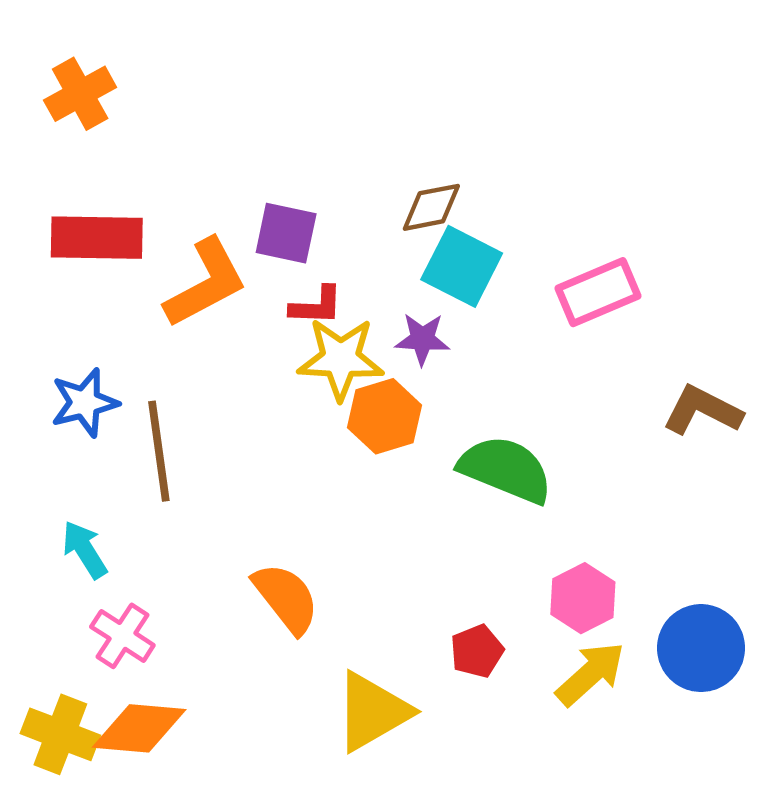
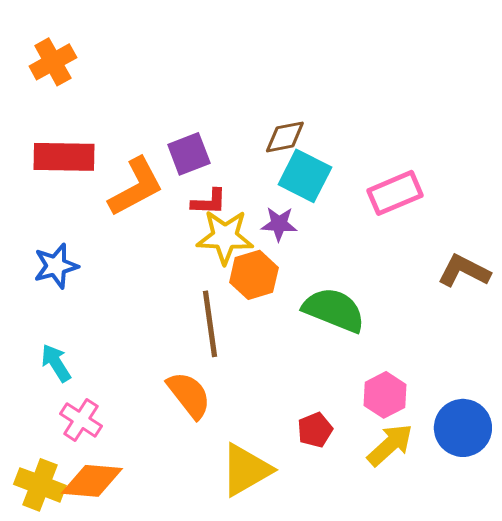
purple square: (286, 233) -> (189, 154), turned -33
brown line: (159, 451) -> (210, 324), moved

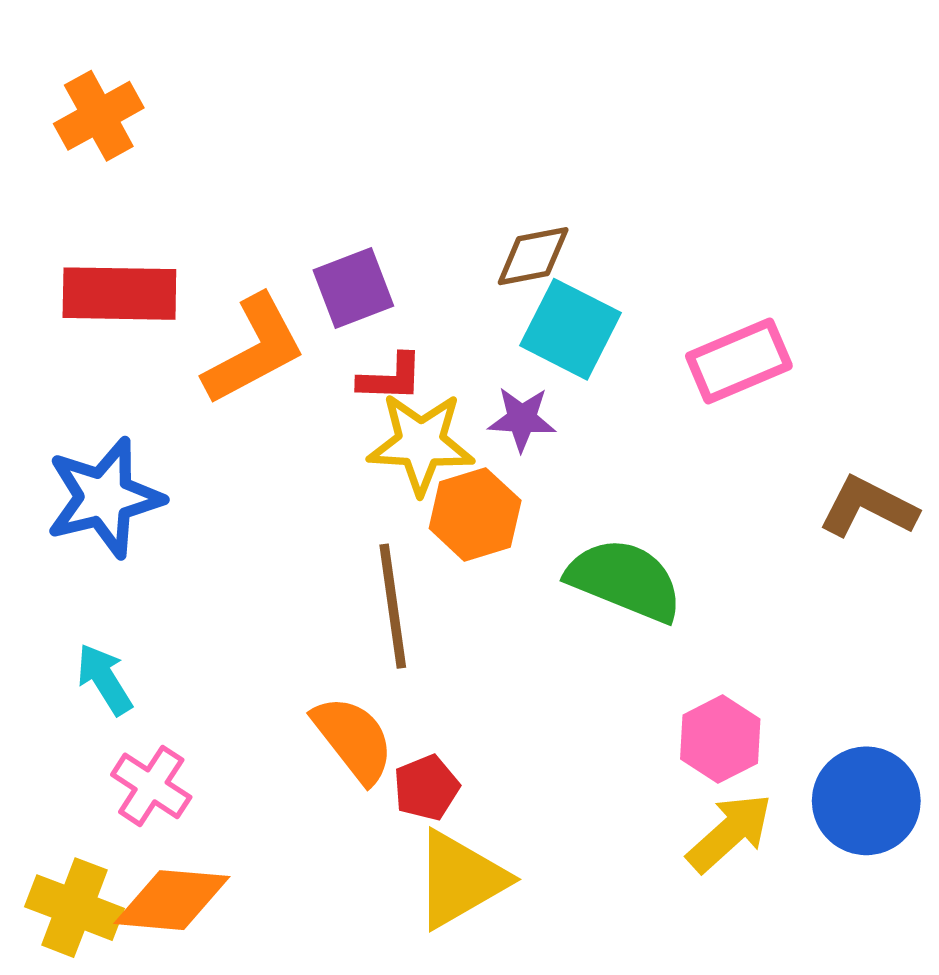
blue star: (56, 266) -> (104, 498), size x1.4
red pentagon: (315, 430) -> (426, 788), moved

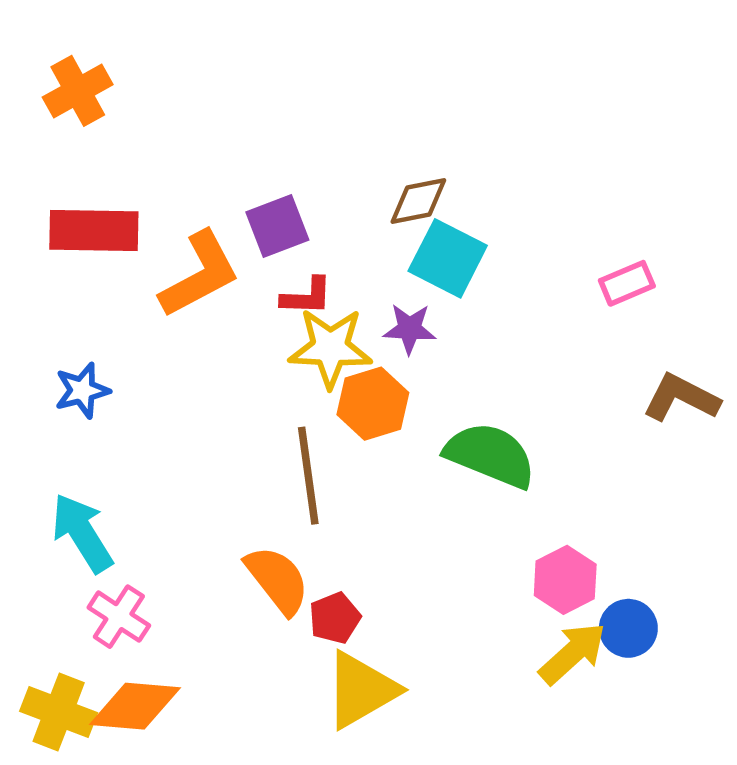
pink rectangle: (739, 361) -> (627, 283), moved, size x0.7
blue star: (104, 498) -> (82, 390), size x0.6
cyan arrow: (104, 679) -> (82, 533), size x1.4
blue circle: (866, 801) -> (628, 628), moved, size x0.7

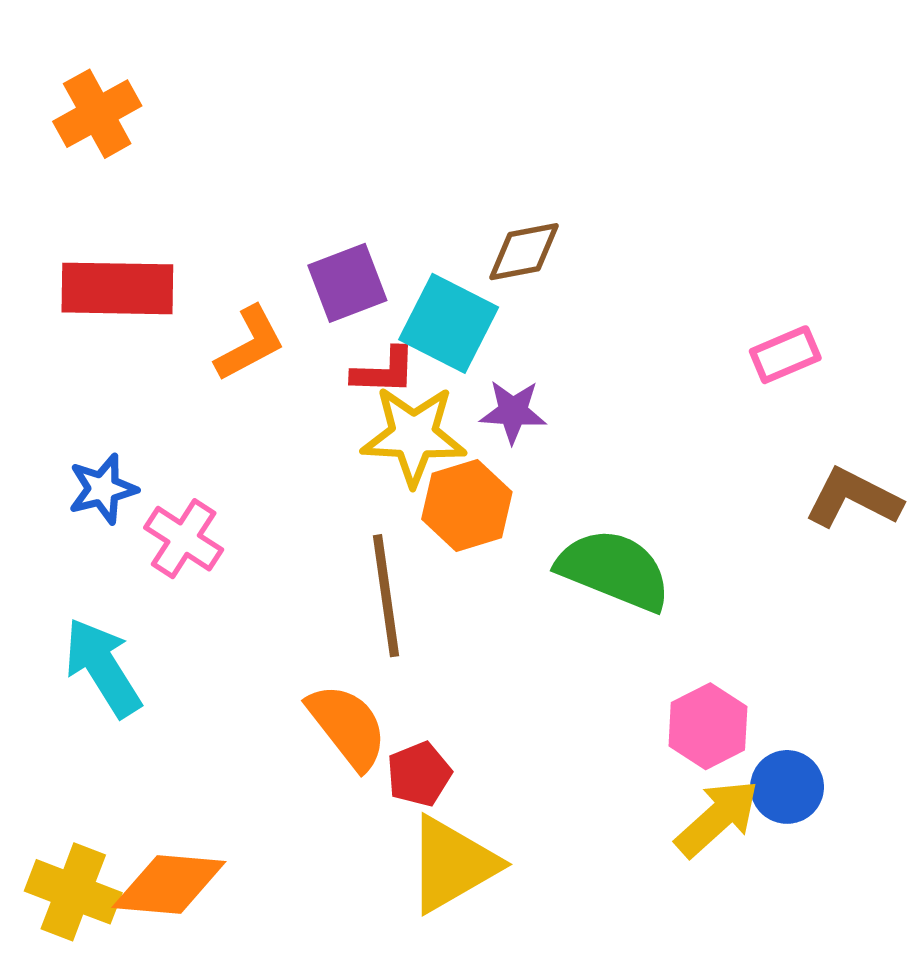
cyan square: (448, 258) -> (449, 323), moved
orange L-shape: (200, 274) -> (250, 344), size x0.7
pink cross: (119, 617) -> (184, 539), moved

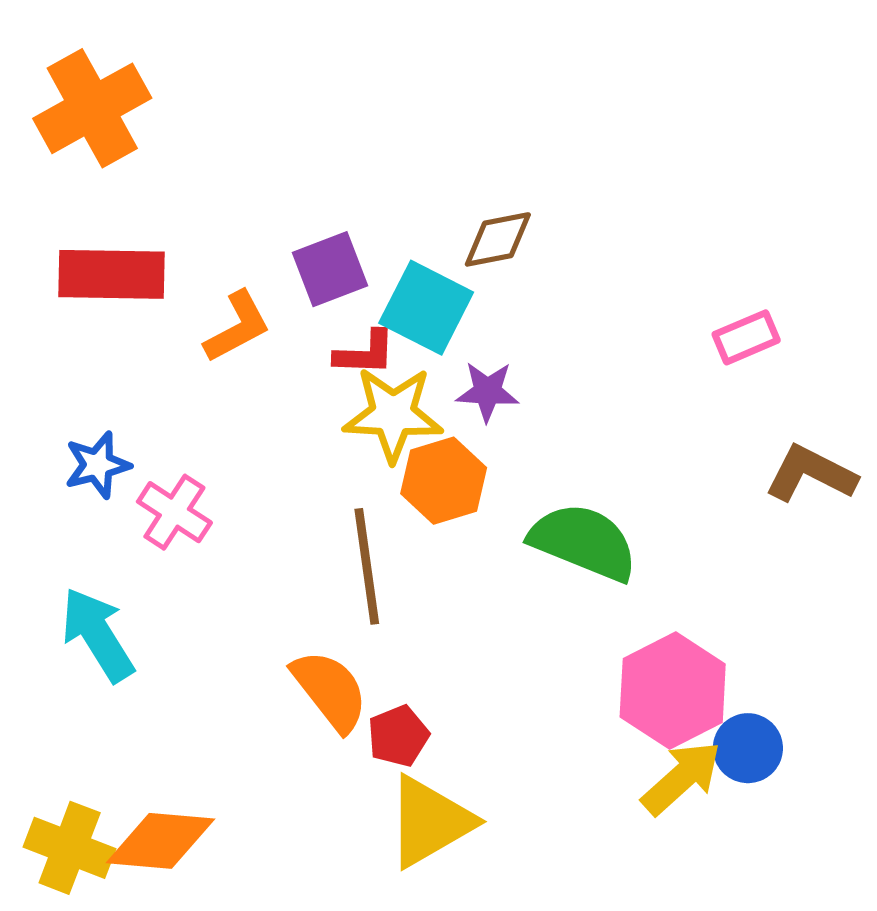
orange cross: (97, 114) -> (92, 108), size x1.4
pink hexagon: (708, 726) -> (673, 691), size x1.4

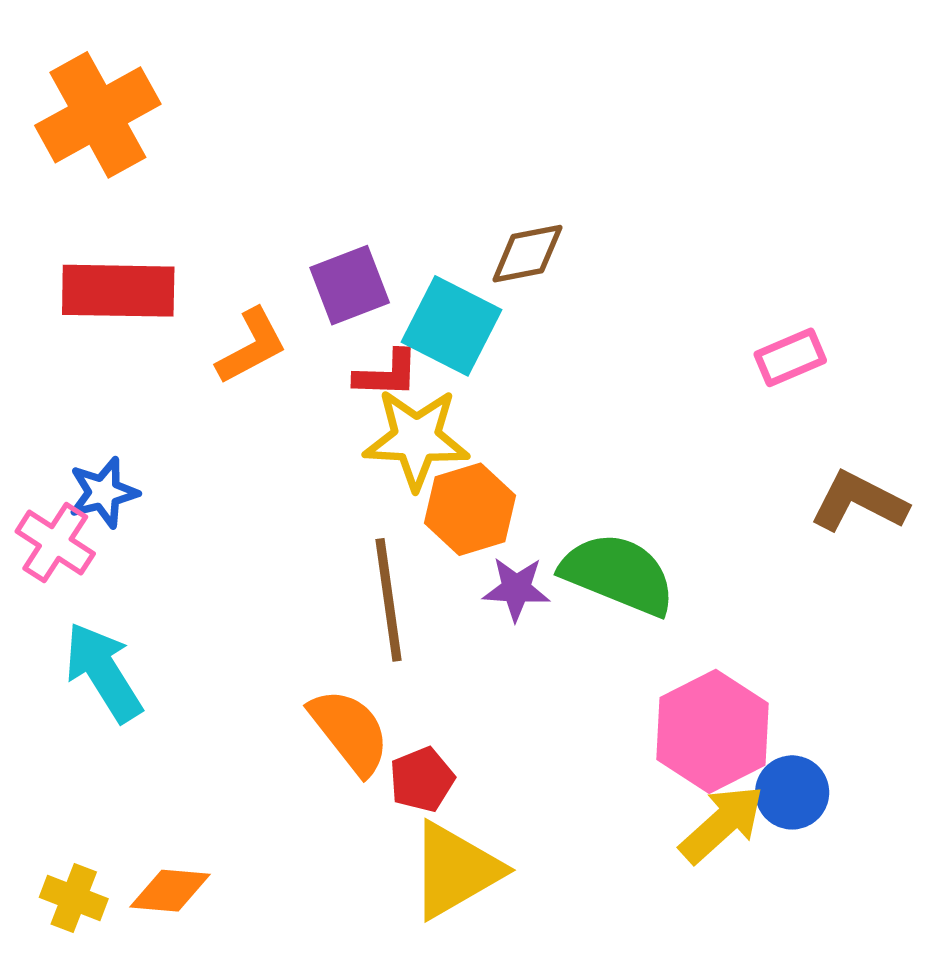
purple star: (487, 392) -> (516, 589), moved
pink cross: (174, 512) -> (55, 543), moved
orange diamond: (160, 841) -> (170, 891), size x0.7
yellow cross: (70, 848) -> (74, 898), size x0.7

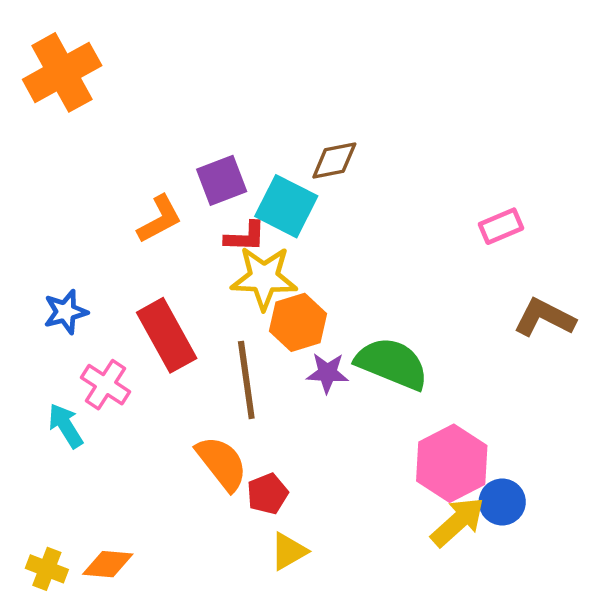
red rectangle: (118, 291) -> (167, 335), moved, turned 60
pink cross: (55, 543) -> (106, 385), moved
cyan arrow: (103, 672) -> (66, 426), size x0.7
yellow triangle: (455, 870) -> (289, 551), size x0.6

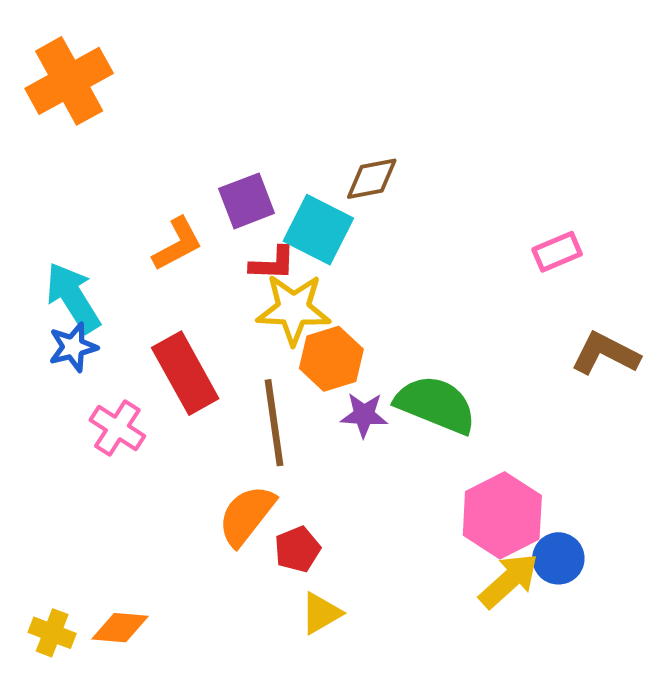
cyan arrow: (66, 426) -> (73, 297), moved, size x1.4
orange semicircle: (222, 463) -> (247, 515), turned -104

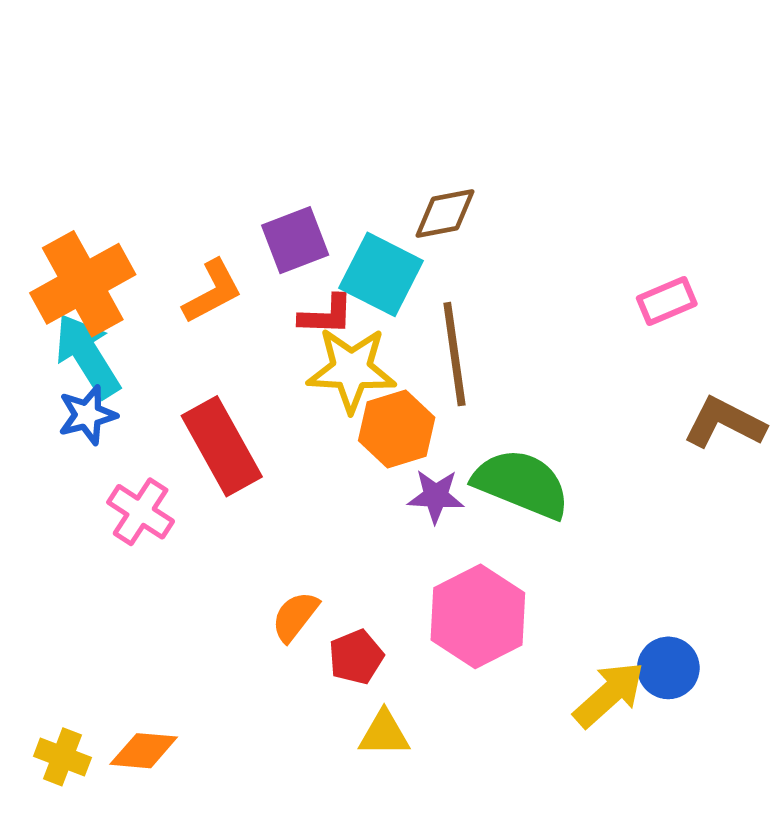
orange cross: (69, 81) -> (83, 284), moved
brown line: (274, 423) -> (454, 354), moved
orange semicircle: (247, 515) -> (295, 616), size x0.7
pink hexagon: (502, 515) -> (478, 616), moved
yellow triangle: (321, 613) -> (384, 733), turned 30

